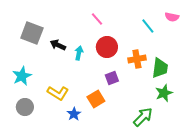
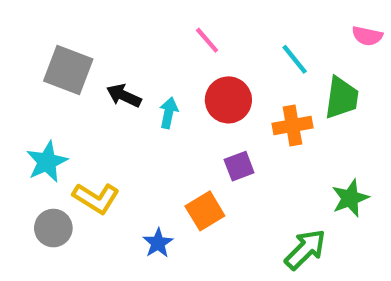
cyan line: (148, 26) -> (295, 59), moved
green trapezoid: (160, 68) -> (342, 98), moved
yellow L-shape: (58, 93) -> (96, 198), moved

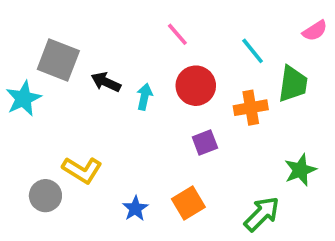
pink semicircle: (367, 36) -> (315, 31), turned -45
cyan star: (47, 162) -> (23, 99), moved
orange square: (205, 211) -> (188, 203), moved

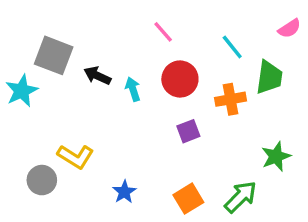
cyan arrow: (144, 97) -> (133, 89), turned -30
orange square: (188, 203) -> (188, 199), moved

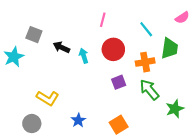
pink line: (163, 32) -> (103, 20), turned 56
gray square: (54, 55) -> (34, 35), size x0.7
green star: (276, 156) -> (175, 109), moved
gray circle: (42, 180) -> (32, 124), moved
green arrow: (241, 197) -> (149, 90), moved, turned -85

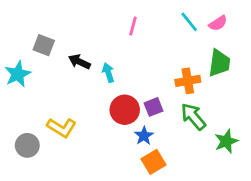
pink semicircle: (182, 18) -> (218, 23), moved
cyan line: (146, 29) -> (189, 22), moved
red circle: (113, 49) -> (125, 110), moved
blue star: (78, 120) -> (144, 136), moved
gray circle: (32, 124) -> (27, 145), moved

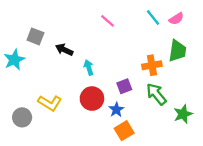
pink line: (133, 26) -> (108, 21), turned -64
cyan arrow: (108, 73) -> (89, 67), moved
red circle: (125, 110) -> (92, 99), moved

